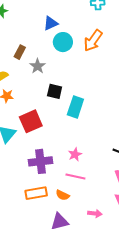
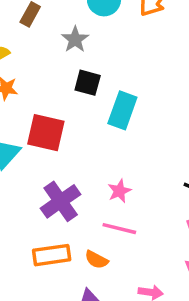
gray star: (38, 66) -> (75, 39), moved
red square: (31, 121) -> (46, 133), turned 35
purple cross: (40, 161) -> (61, 201), turned -30

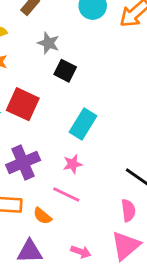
gray star: (75, 39) -> (48, 43), moved, turned -30
cyan rectangle: (122, 110) -> (83, 124), moved

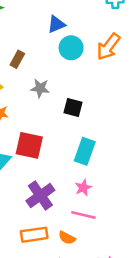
black square: (65, 71) -> (73, 107), moved

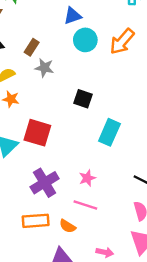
gray star: (40, 88) -> (44, 68), moved
cyan rectangle: (85, 151) -> (109, 132), moved

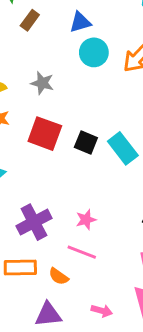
brown rectangle: (32, 47) -> (30, 20), moved
black square: (83, 99) -> (86, 143), moved
cyan rectangle: (109, 132) -> (123, 148), moved, turned -65
red square: (37, 133) -> (45, 134), moved

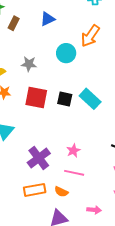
cyan circle: (94, 52) -> (66, 53), moved

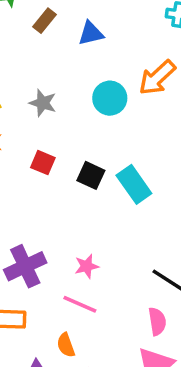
brown rectangle: (14, 23) -> (45, 21), moved
red square: (36, 97) -> (43, 163), size x0.6
orange semicircle: (61, 192) -> (66, 345), moved, turned 32

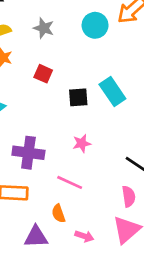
black square: (91, 175) -> (78, 97), moved, turned -30
purple cross: (25, 266) -> (28, 153), turned 32
pink star: (87, 266) -> (82, 143), moved

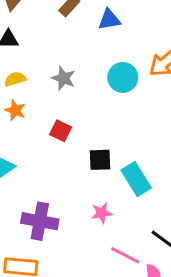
cyan rectangle: (112, 91) -> (136, 179), moved
pink line: (70, 182) -> (125, 255), moved

